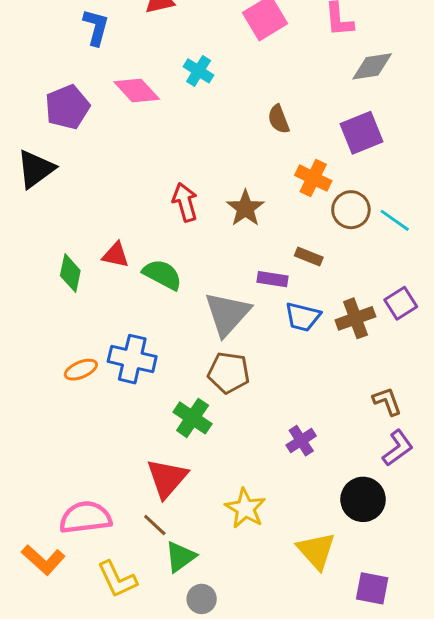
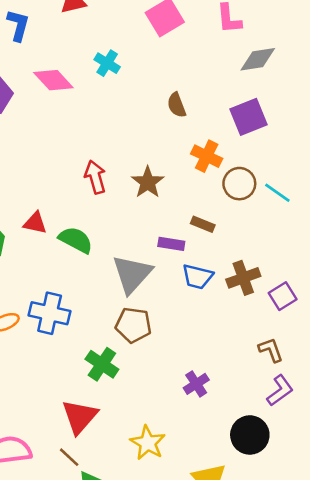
purple square: (401, 303) -> (283, 296), moved

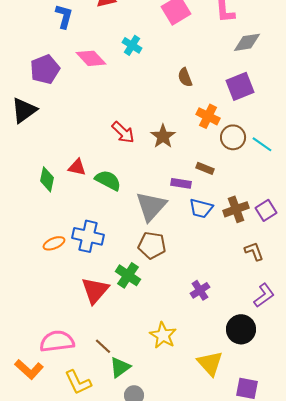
red arrow: (95, 177) -> (123, 132), turned 150
purple square: (283, 296) -> (266, 210), moved
brown L-shape: (271, 350) -> (254, 251), moved
red triangle: (80, 417) -> (95, 290), moved

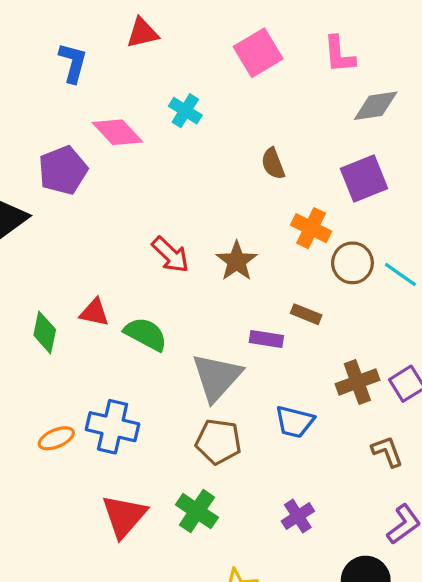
purple pentagon: (45, 69) -> (63, 170), moved
blue trapezoid: (201, 208) -> (295, 422), moved
green cross: (128, 275) -> (197, 511), moved

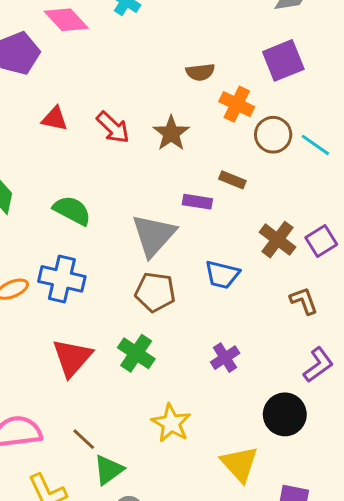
brown semicircle: (273, 164) -> (200, 72), moved, turned -76
red triangle: (94, 313) -> (55, 119), moved
green semicircle: (146, 334) -> (72, 210), moved
brown cross: (357, 382) -> (277, 240), turned -33

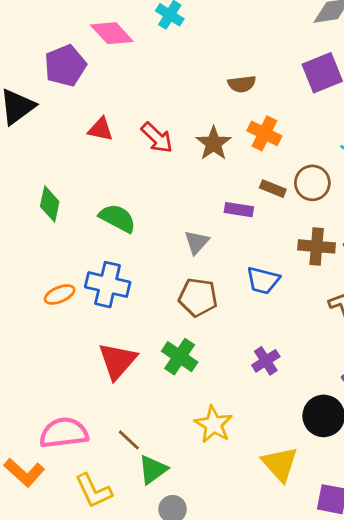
orange cross: (237, 104) -> (264, 133), moved
brown circle: (273, 135) -> (312, 183), moved
gray triangle: (154, 235) -> (197, 242), size x0.6
brown cross: (277, 240) -> (317, 246), turned -32

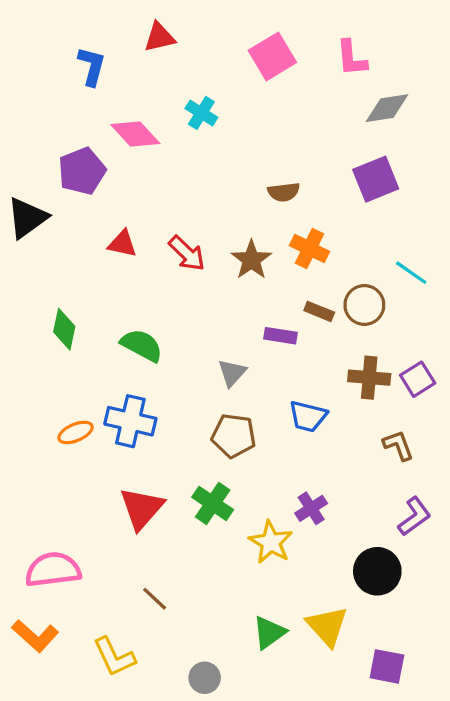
yellow star: (214, 424) -> (271, 542), moved
pink semicircle: (64, 433) -> (53, 570), moved
green triangle: (153, 470) -> (269, 633), moved

